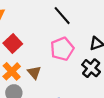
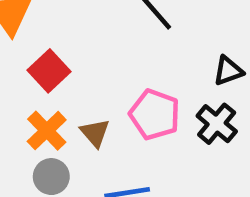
pink pentagon: (62, 49) -> (155, 115), moved, turned -30

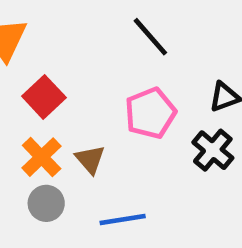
pink pentagon: (155, 115) -> (150, 113), moved, turned 30

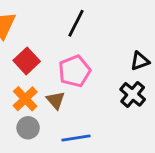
black line: (150, 37) -> (76, 23), moved, turned 68
pink pentagon: (150, 113) -> (75, 71), moved

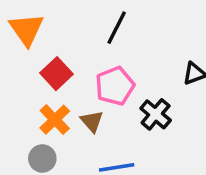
black cross: (133, 94) -> (156, 114), moved
gray circle: (28, 128) -> (42, 158), moved

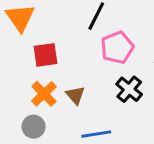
red square: (56, 74) -> (45, 55), turned 35
pink pentagon: (115, 86) -> (117, 47), moved

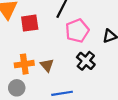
red square: (45, 55) -> (30, 23), moved
orange cross: (44, 94) -> (24, 64), turned 36

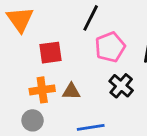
red square: (30, 23) -> (51, 53), moved
brown triangle: (47, 65) -> (71, 91), turned -48

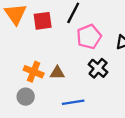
red square: (51, 53) -> (43, 21), moved
orange cross: (42, 90) -> (34, 72), turned 30

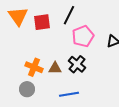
black cross: (98, 68) -> (77, 64), moved

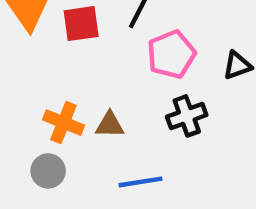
black cross: (77, 64) -> (187, 116), moved, turned 30

